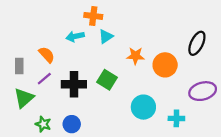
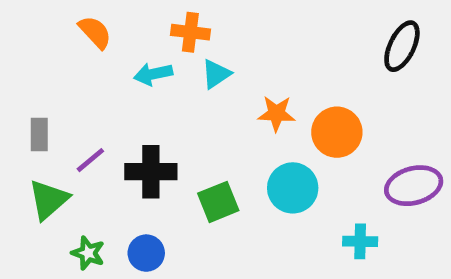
black ellipse: (197, 43) -> (402, 46), moved
orange semicircle: (47, 55) -> (95, 32), moved
green square: (107, 80) -> (218, 202), moved, turned 36
cyan circle: (143, 107) -> (293, 188), moved

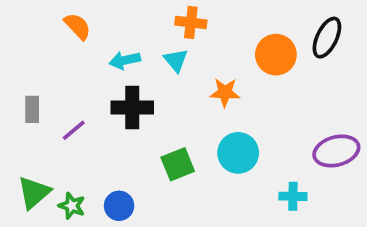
orange cross: (190, 32) -> (191, 22), moved
cyan triangle: (216, 74) -> (176, 60), turned -36
orange circle: (337, 132) -> (276, 55), moved
black cross: (151, 172) -> (132, 108), moved
green triangle: (49, 200) -> (34, 193), moved

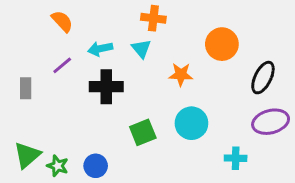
black ellipse: (327, 38) -> (263, 78), moved
purple line: (74, 130) -> (62, 65), moved

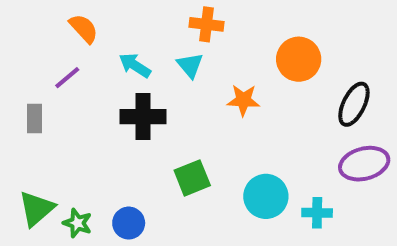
cyan arrow: (100, 49) -> (135, 65), turned 45
purple line: (62, 65) -> (67, 78), moved
cyan circle: (191, 123) -> (266, 196), moved

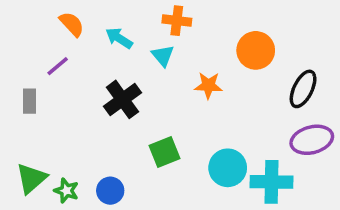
cyan arrow: (135, 65) -> (119, 38), moved
black cross: (143, 117) -> (123, 99), turned -36
cyan cross: (317, 213) -> (271, 182), size x1.6

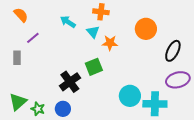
orange semicircle: (72, 24) -> (21, 15), moved
orange star: (208, 85) -> (110, 43), moved
black cross: (123, 99) -> (70, 82), moved
green square: (165, 152) -> (94, 67), moved

